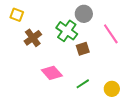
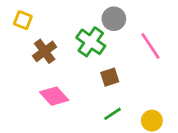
brown square: (83, 49) -> (110, 77), moved
pink diamond: (52, 73) -> (54, 96), moved

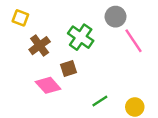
gray circle: (114, 19) -> (116, 17), moved
brown square: (110, 77) -> (69, 68), moved

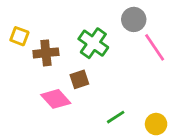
yellow square: (20, 18) -> (19, 36), moved
brown cross: (40, 46) -> (46, 53), turned 30

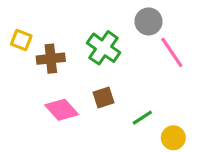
brown square: (79, 79) -> (104, 97), moved
green line: (116, 117) -> (142, 118), moved

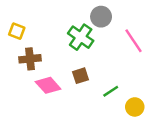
gray circle: (148, 21) -> (101, 17), moved
brown cross: (51, 59) -> (30, 59), moved

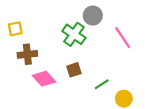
yellow square: (17, 31) -> (15, 29), turned -32

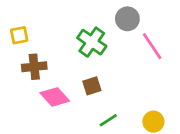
gray circle: (93, 16) -> (127, 19), moved
green line: (102, 84) -> (108, 120), moved

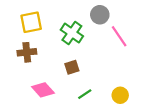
yellow square: (19, 35) -> (31, 22), moved, size x1.5
pink diamond: (55, 97) -> (43, 90), moved

